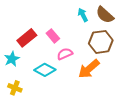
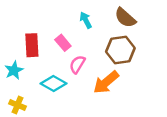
cyan arrow: (83, 15) -> (86, 20), moved
red rectangle: (27, 38) -> (32, 45), turned -54
pink semicircle: (65, 54) -> (77, 64), turned -35

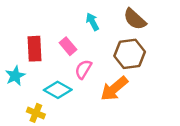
yellow cross: (18, 105) -> (36, 113), moved

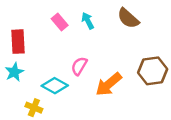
pink rectangle: (68, 46) -> (60, 22), moved
red rectangle: (35, 49) -> (18, 42), moved
brown hexagon: (130, 54) -> (153, 71), moved

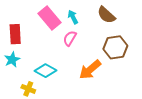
pink rectangle: (60, 22) -> (50, 18), size x1.6
pink semicircle: (79, 66) -> (70, 38), moved
brown hexagon: (153, 71) -> (115, 47), moved

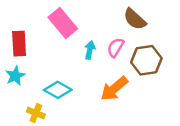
cyan arrow: (73, 17) -> (90, 50), moved, turned 40
pink semicircle: (70, 38) -> (116, 47), moved

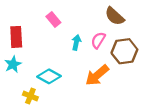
pink rectangle: (63, 23) -> (53, 19), size x0.6

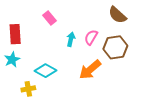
brown semicircle: (115, 16) -> (117, 15), moved
yellow cross: (30, 96) -> (28, 89), turned -32

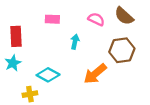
pink rectangle: (50, 18) -> (52, 19), turned -48
pink semicircle: (91, 37) -> (96, 19), moved, turned 84

